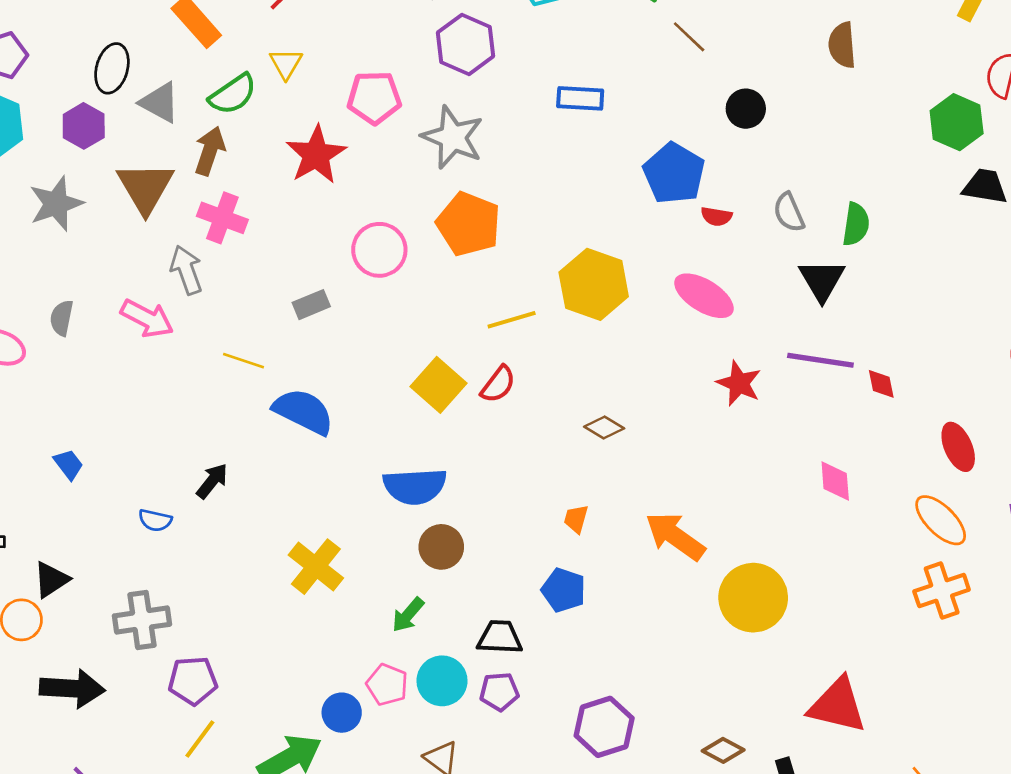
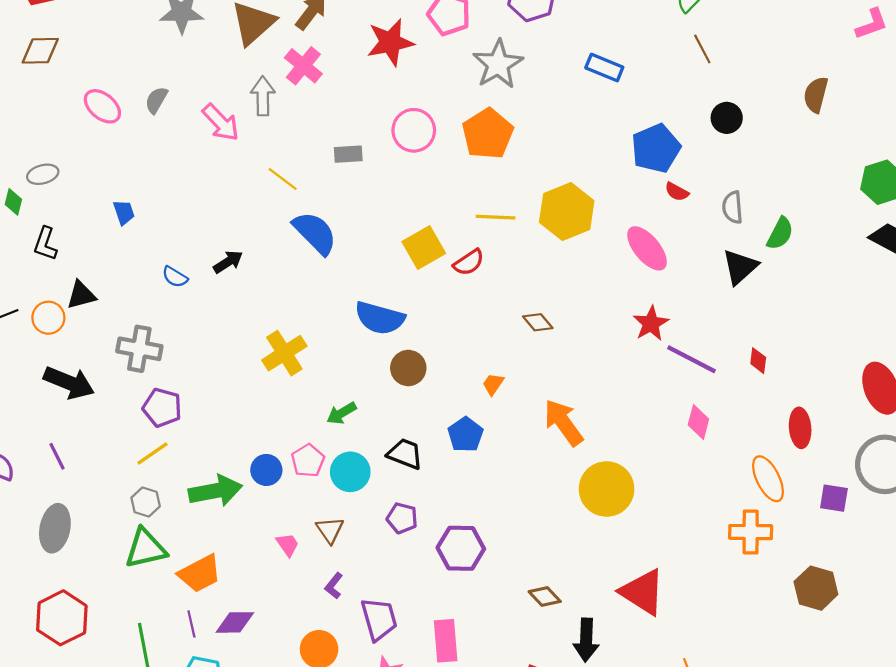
purple line: (820, 360) -> (691, 359), moved
brown circle: (441, 547) -> (408, 368), moved
purple pentagon: (499, 692) -> (402, 518), moved

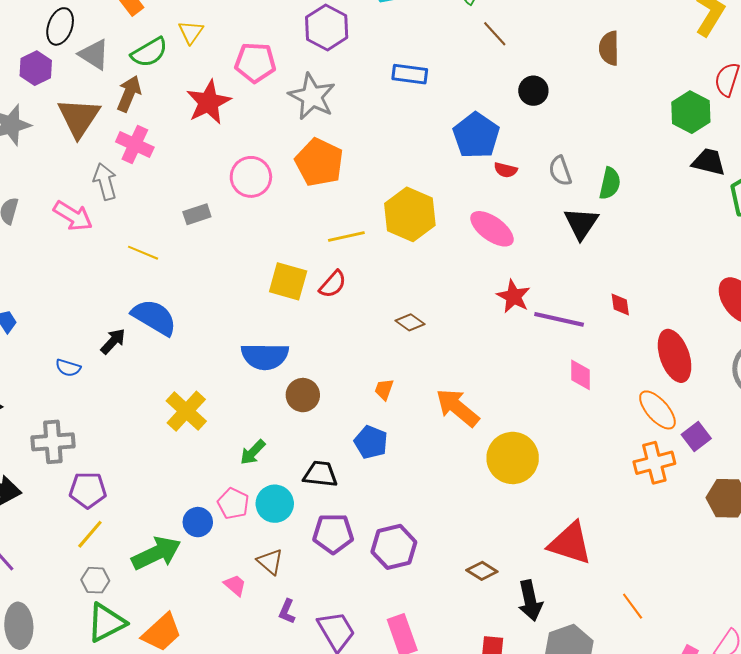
blue semicircle: (315, 233) -> (154, 317), moved
yellow square: (424, 247) -> (288, 281), turned -30
red ellipse: (800, 428) -> (675, 356), size x1.4
purple square: (834, 498) -> (696, 437), moved, turned -32
purple pentagon: (402, 518) -> (333, 533), size x1.4

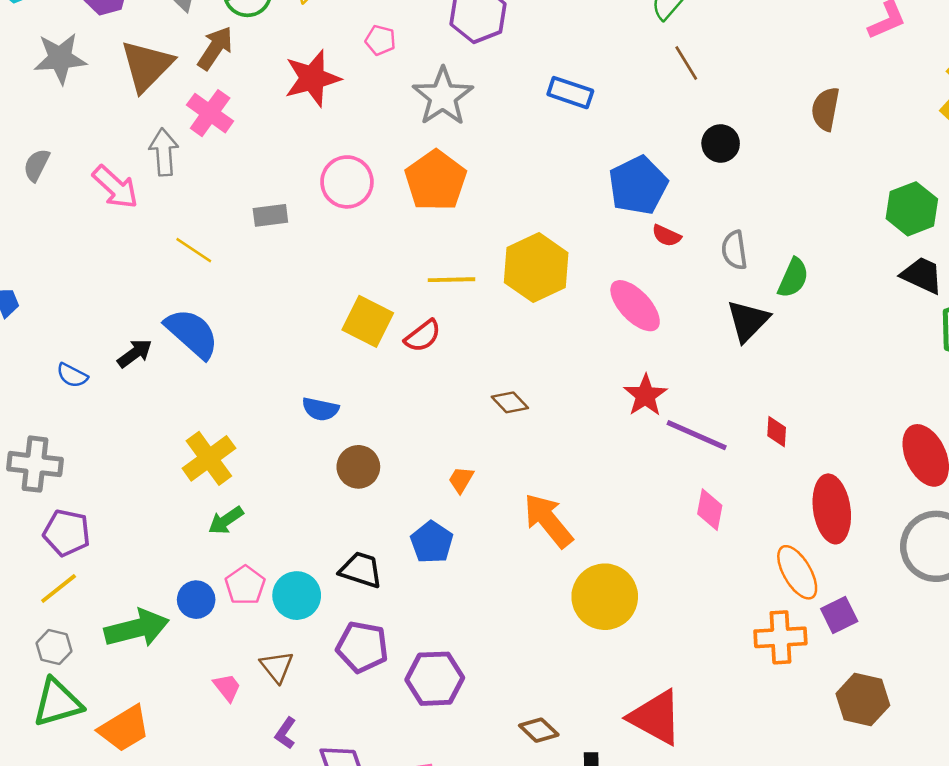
pink pentagon: (255, 62) -> (380, 40), size x0.6
blue semicircle: (265, 356) -> (320, 409), size x0.6
green arrow: (253, 452) -> (226, 520), moved

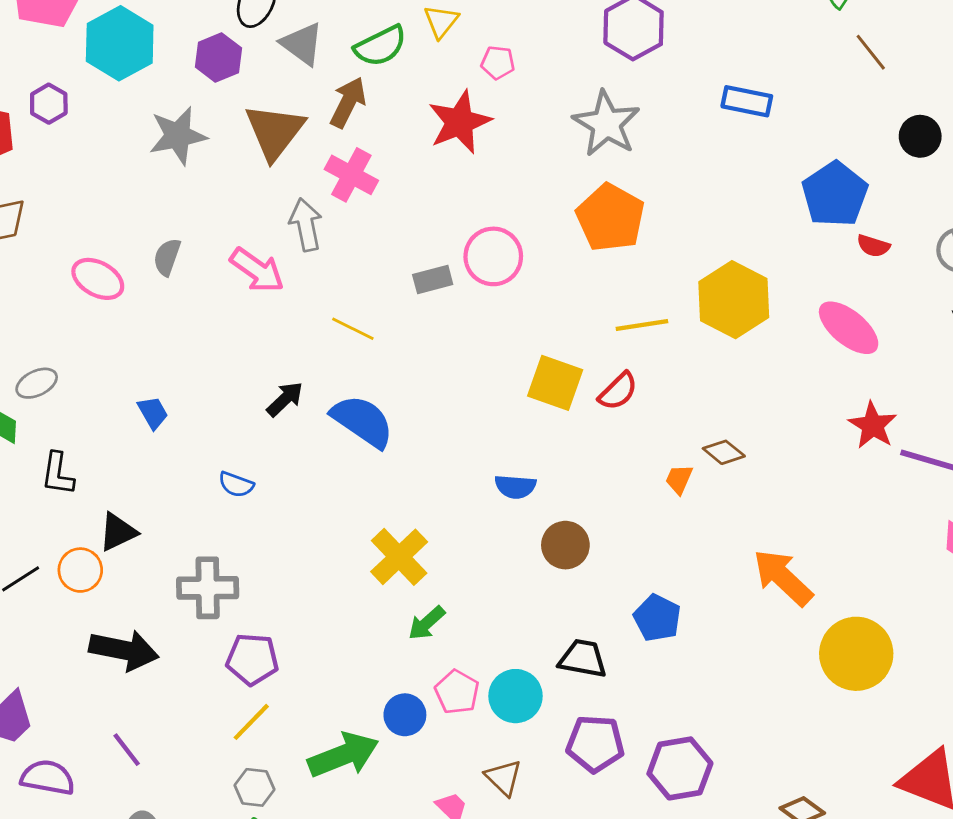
pink pentagon: (380, 40) -> (498, 63), moved
pink circle: (347, 182) -> (493, 256), moved
black arrow: (135, 353) -> (285, 399), moved
orange trapezoid: (461, 480) -> (679, 479), moved

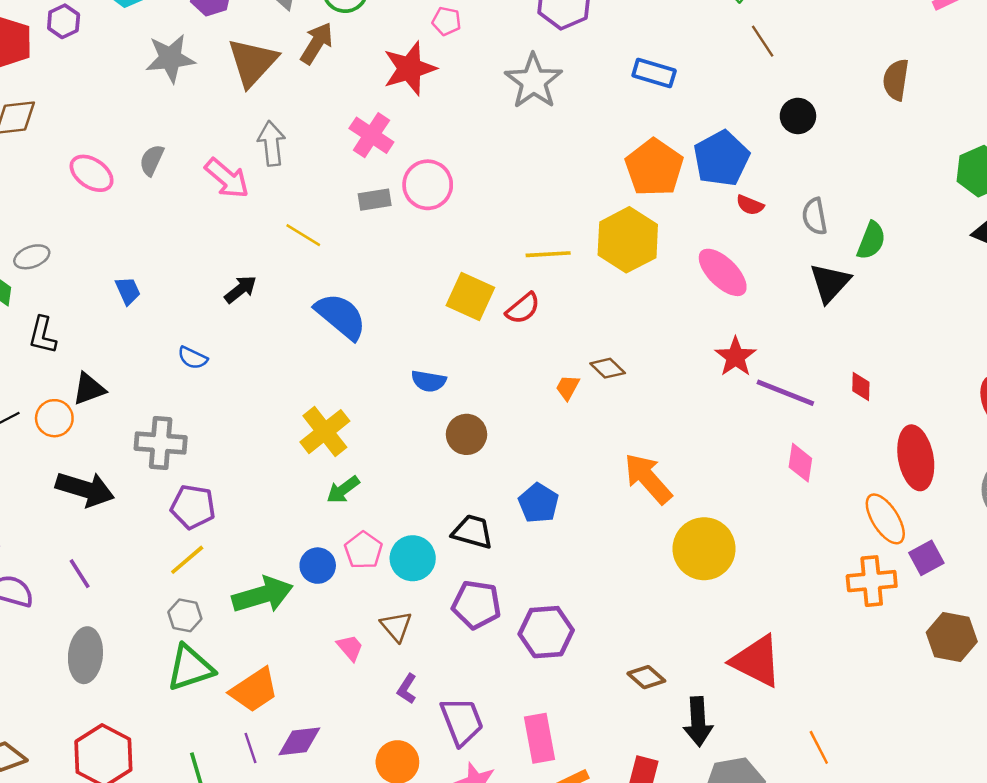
pink cross: (351, 175) -> (371, 135), moved
orange pentagon: (610, 218) -> (654, 168), moved
blue semicircle: (363, 421) -> (341, 316), moved

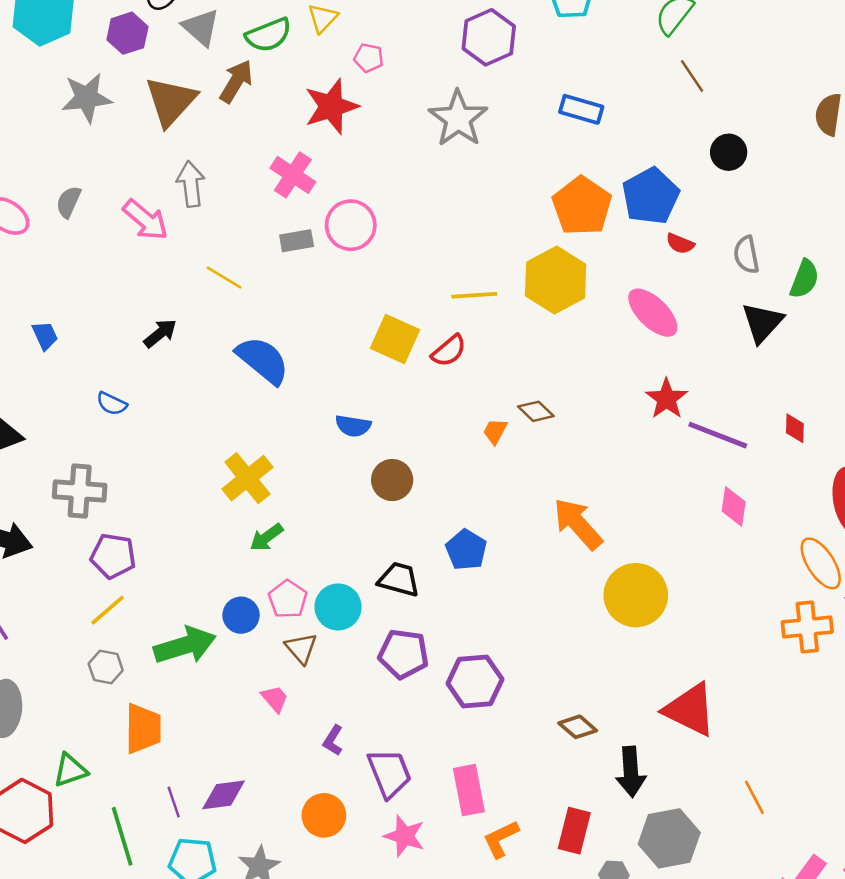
brown triangle: (396, 626) -> (301, 648), moved
green triangle: (190, 668) -> (70, 770), moved, size x0.7
orange trapezoid: (254, 690) -> (143, 729), moved, turned -56

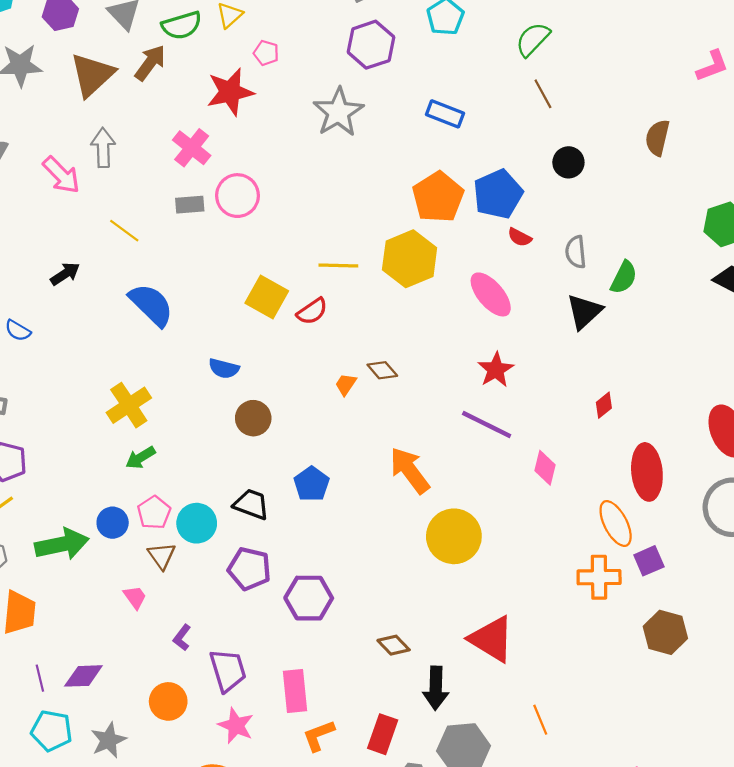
red diamond: (795, 428) -> (604, 405), turned 45
purple line: (718, 435) -> (487, 425), moved

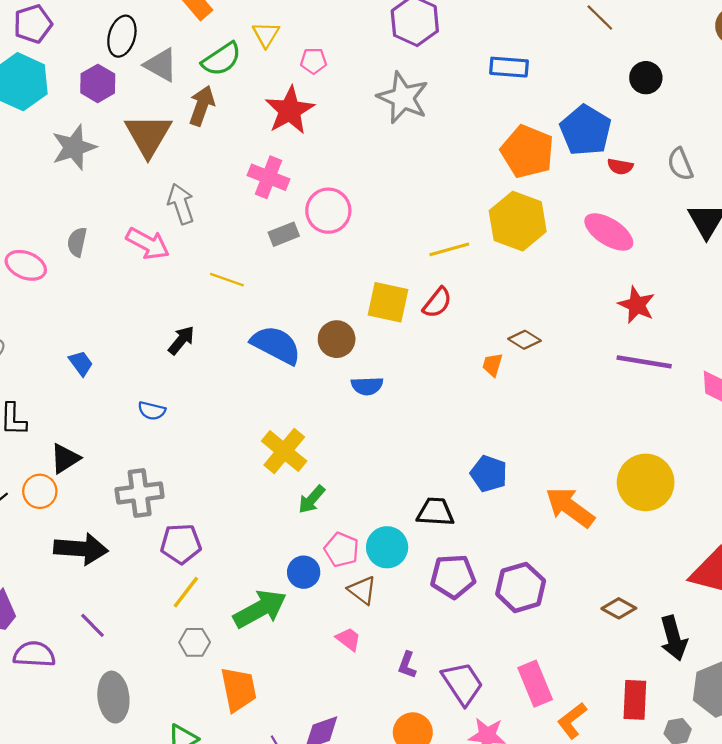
brown circle: (253, 418) -> (337, 339), moved
orange arrow: (410, 470) -> (570, 507), moved

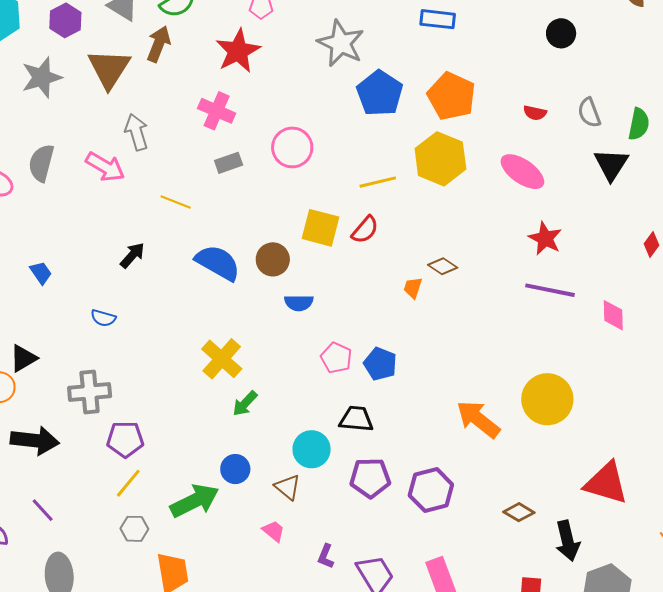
blue pentagon: (586, 130) -> (380, 93), moved
pink circle: (328, 211) -> (292, 147), moved
gray semicircle: (77, 242) -> (41, 163), size x1.4
blue pentagon: (489, 474) -> (380, 364), moved
pink pentagon: (342, 550) -> (336, 358), moved

